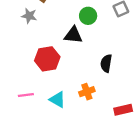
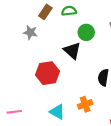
black triangle: (73, 35) -> (72, 51), turned 36
pink line: (26, 95) -> (14, 112), moved

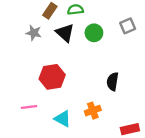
black triangle: (72, 51) -> (65, 33), moved
pink line: (14, 112) -> (29, 107), moved

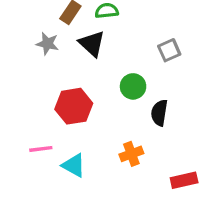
gray square: (128, 26) -> (169, 50), moved
green circle: (94, 33) -> (133, 86), moved
cyan triangle: (63, 119) -> (74, 165), moved

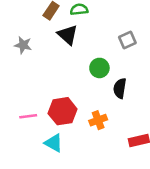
gray star: (47, 44) -> (23, 45), moved
red hexagon: (74, 106) -> (63, 111), moved
cyan triangle: (74, 165) -> (54, 143), moved

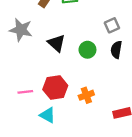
black triangle: (68, 35) -> (56, 43), moved
gray star: (23, 45) -> (21, 30), size x1.5
black semicircle: (120, 88) -> (116, 50), moved

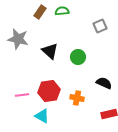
gray square: (112, 25) -> (100, 26), moved
black semicircle: (116, 50) -> (104, 83), moved, turned 105
orange cross: (86, 95) -> (77, 98), turned 32

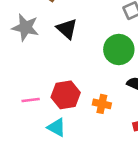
black triangle: (50, 51) -> (67, 29), moved
green circle: (78, 57) -> (119, 49), moved, size x1.5

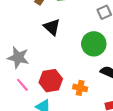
gray star: (25, 27) -> (18, 57), moved
pink line: (31, 100) -> (22, 85), turned 56

